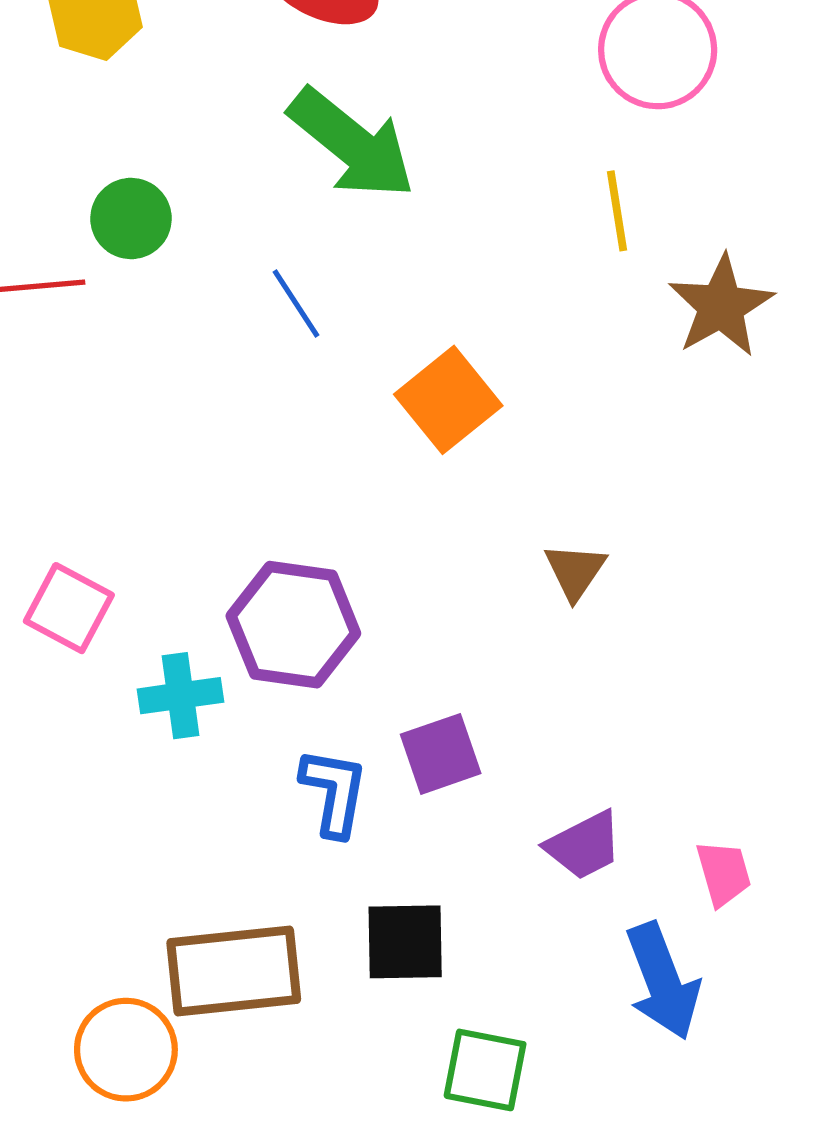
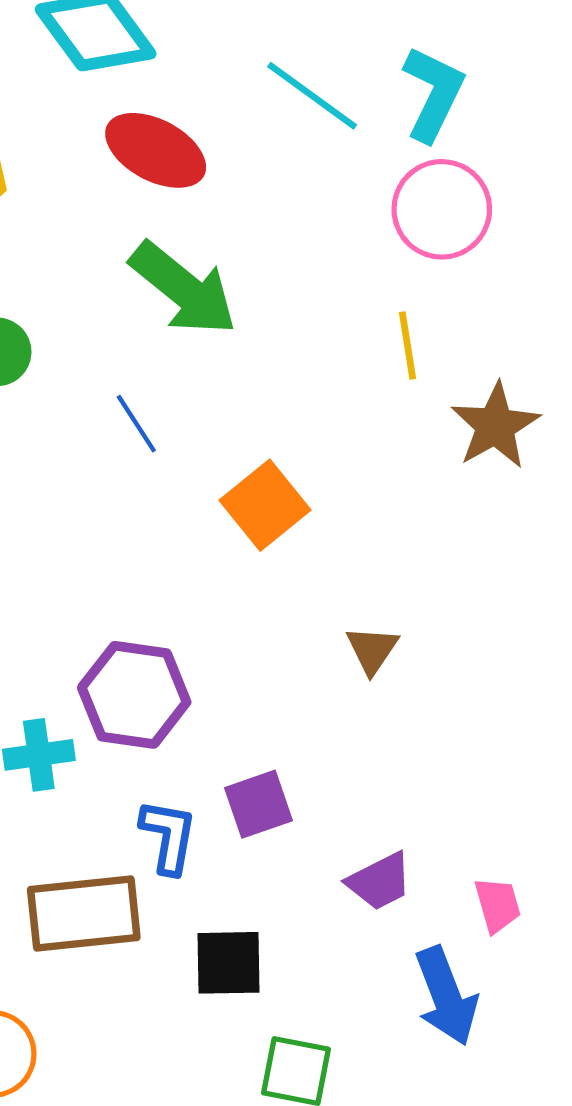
brown rectangle: (234, 971) -> (84, 913), moved

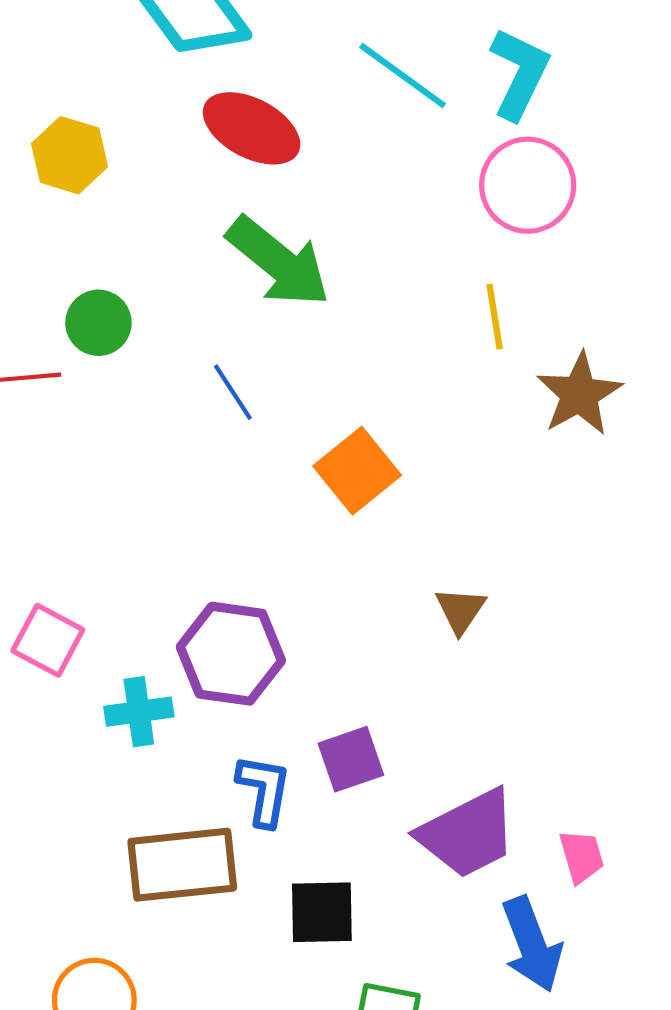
purple trapezoid: (380, 881) -> (468, 834), size x1.6

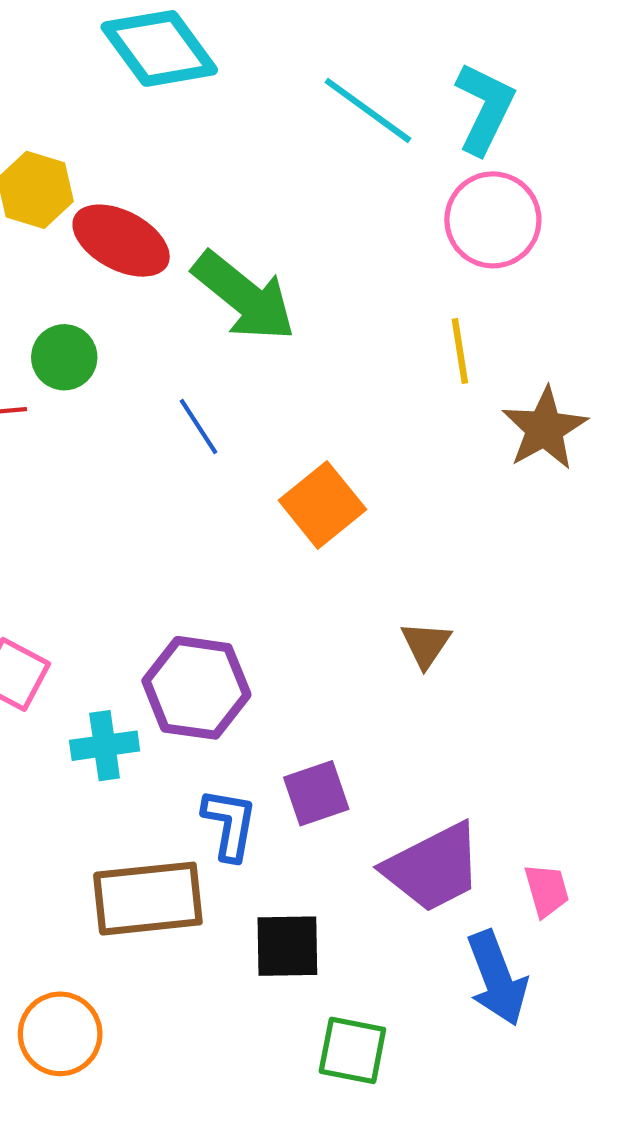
red ellipse: (252, 128) -> (121, 241), moved

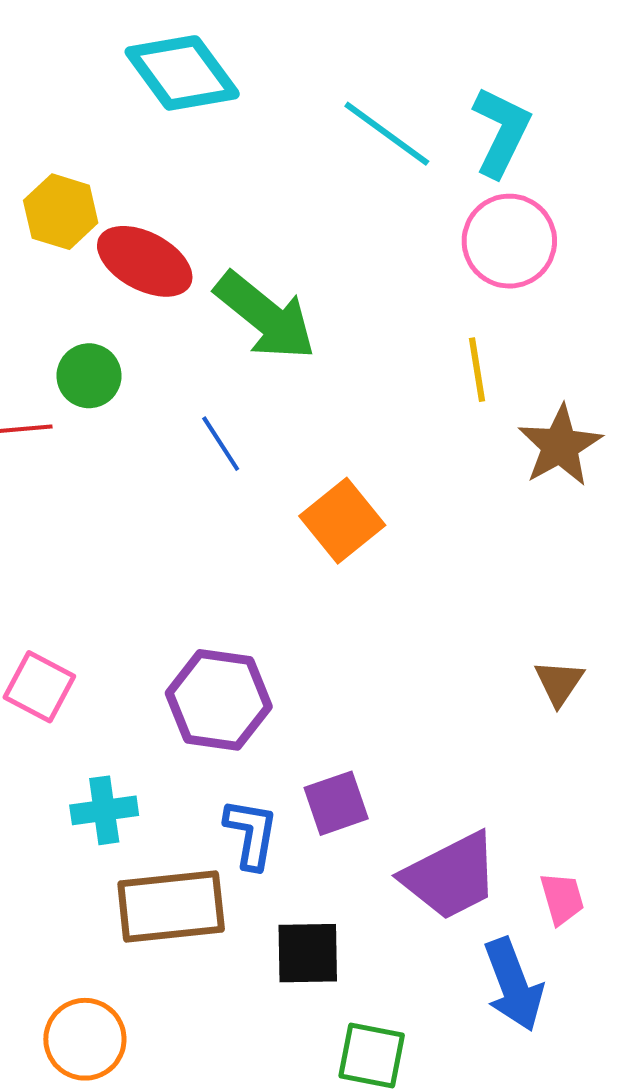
brown triangle: (426, 644) -> (559, 683), moved
cyan cross: (105, 746) -> (104, 810), moved

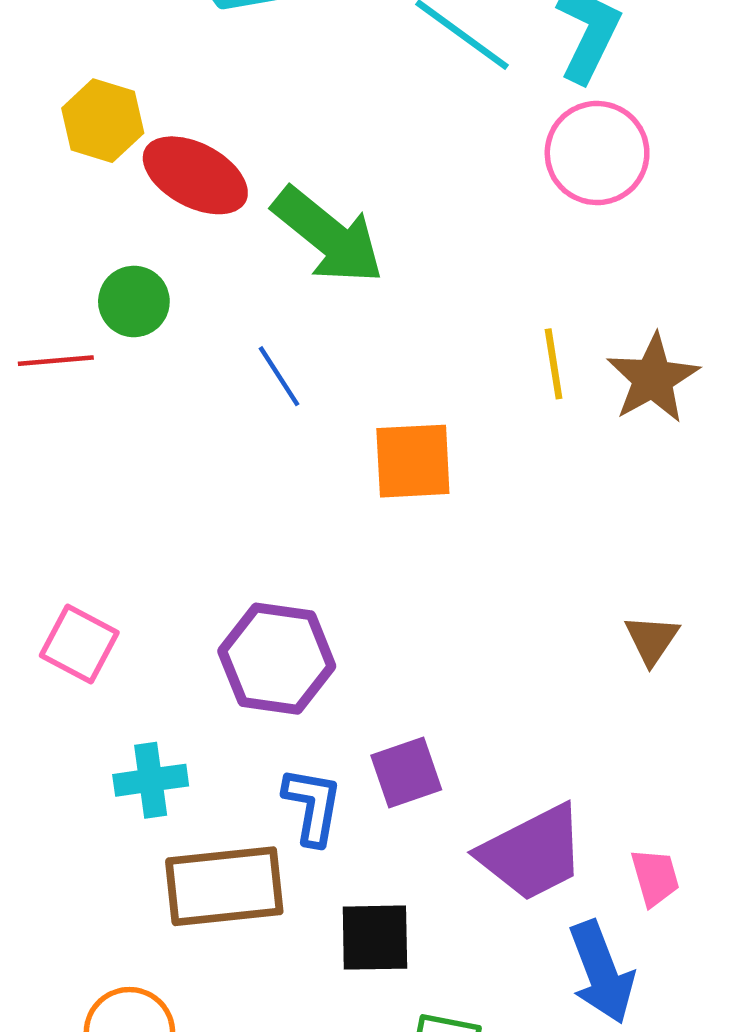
yellow line: (477, 370) -> (554, 364), moved
orange square: (342, 521) -> (413, 461), turned 36

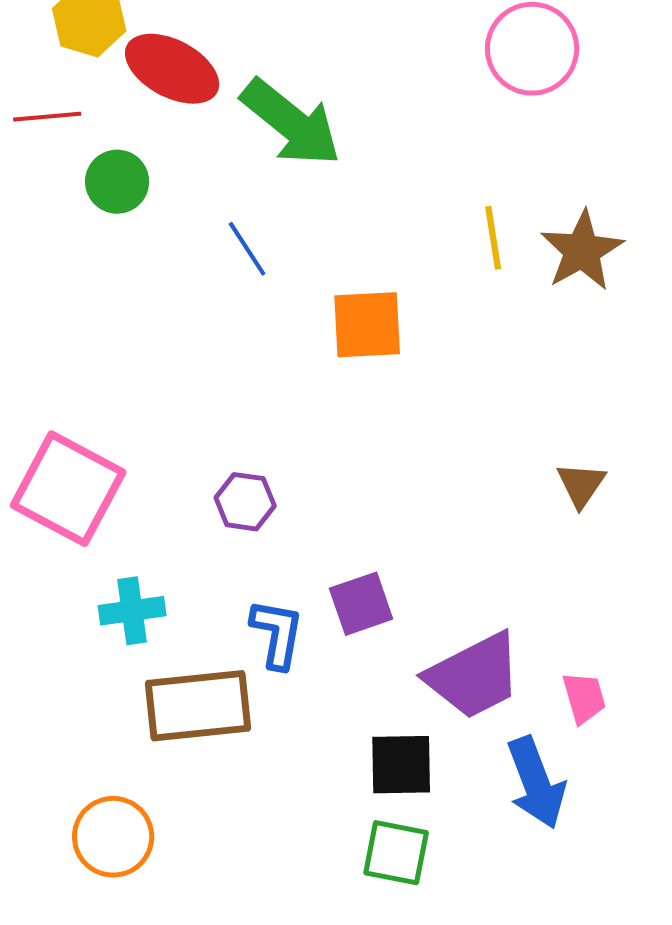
red line: (56, 361) -> (47, 117), moved
pink square: (79, 644) -> (68, 489), size x1.6
purple hexagon: (277, 659) -> (245, 502), size x0.6
black square: (375, 938) -> (401, 765), moved

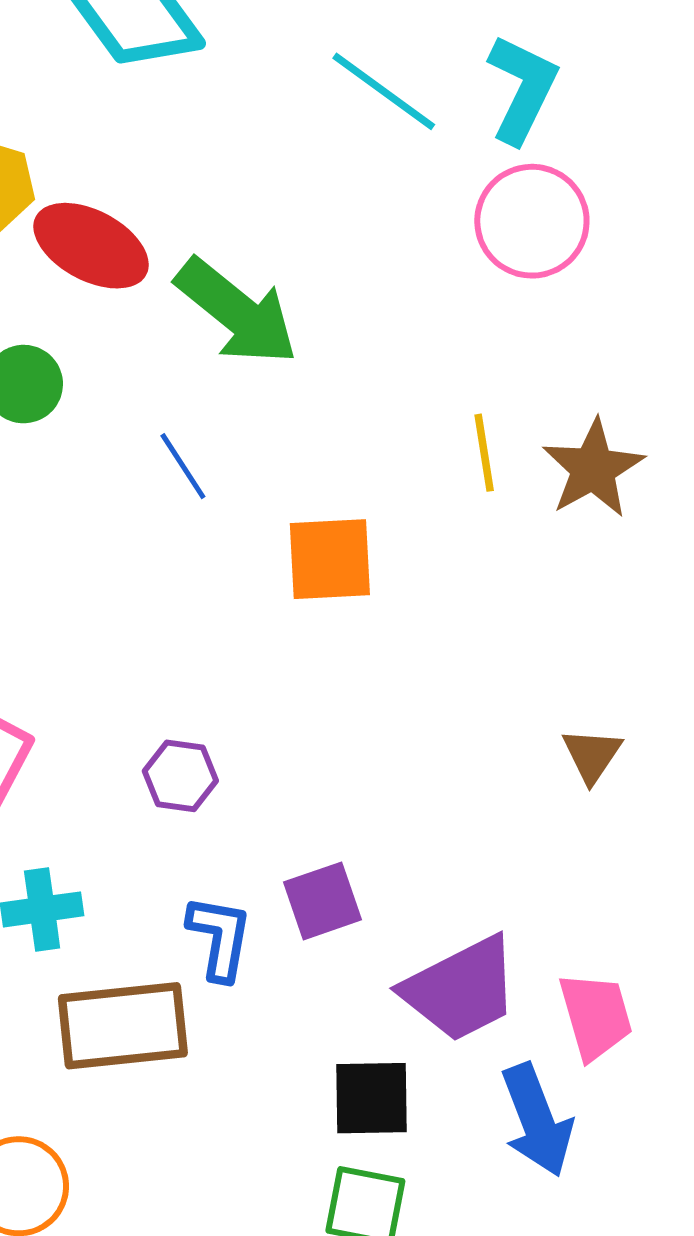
pink trapezoid: (584, 698) -> (596, 1016), size x1.4

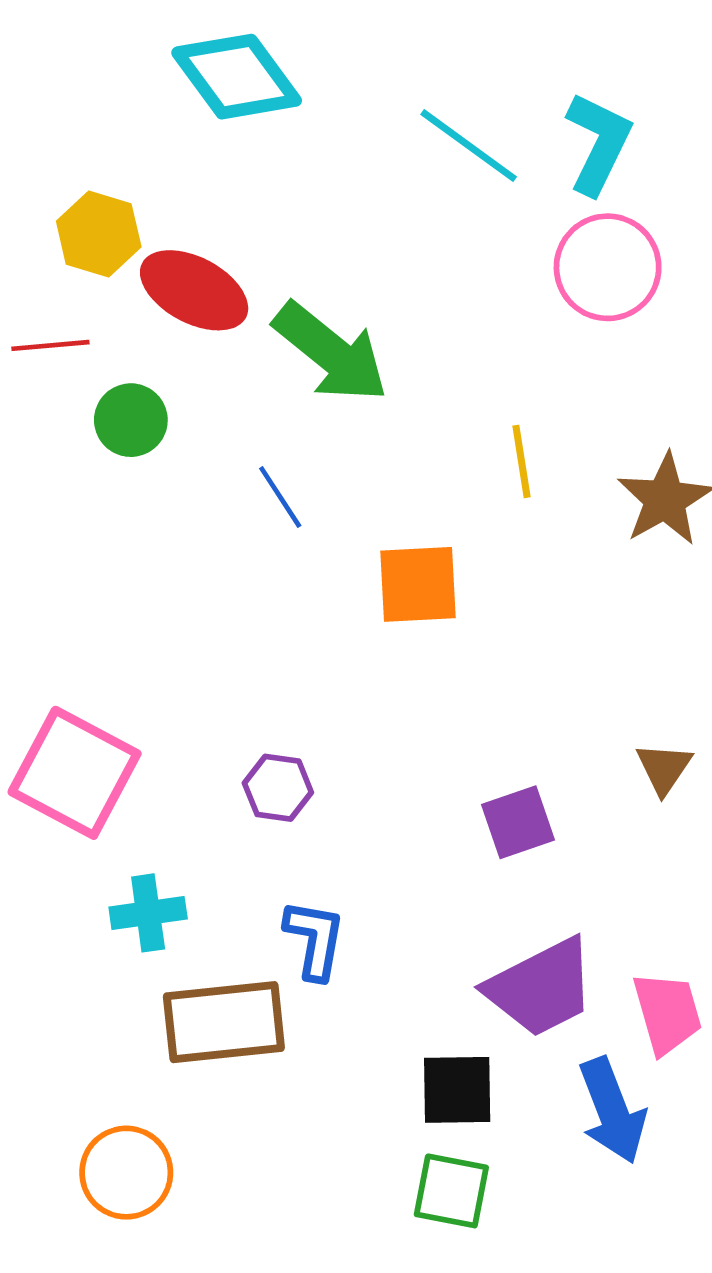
yellow line: (484, 453) -> (521, 461), moved
purple square: (323, 901) -> (518, 822), moved

